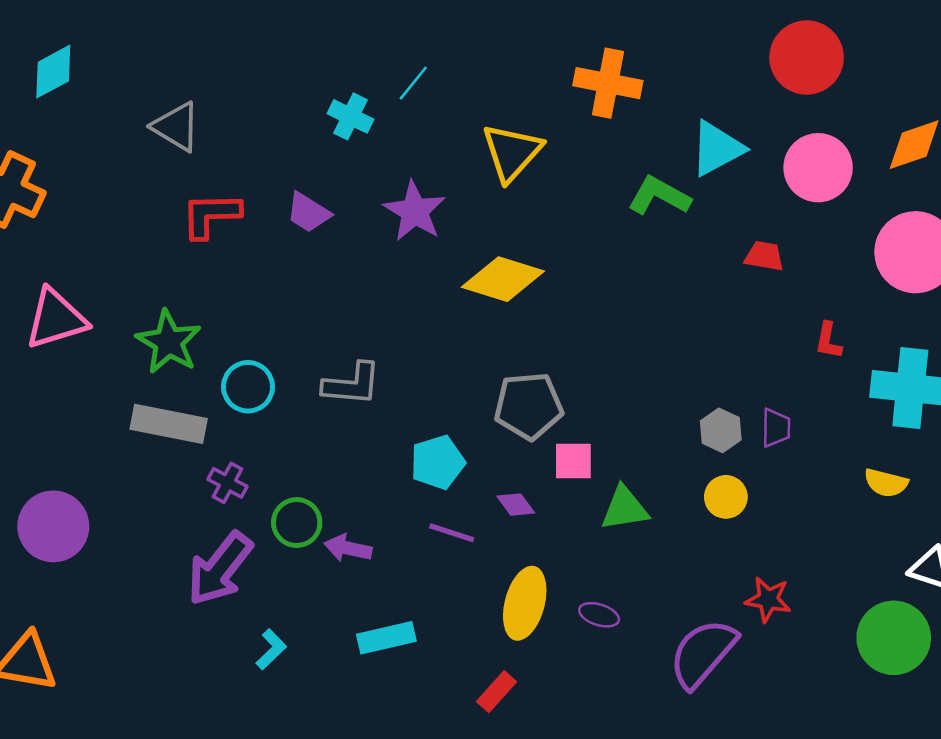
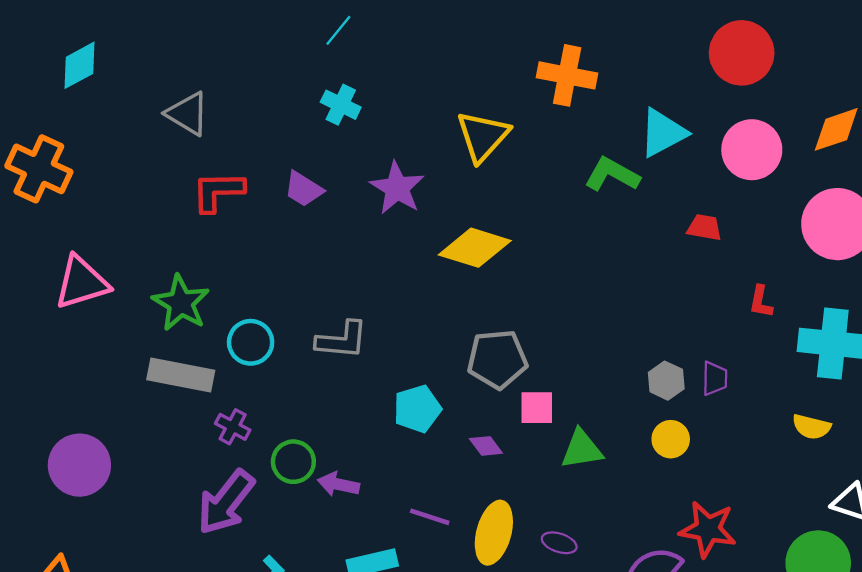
cyan line: (413, 83) -> (338, 30), moved
purple line: (452, 533) -> (430, 517), moved
red star: (768, 599) -> (708, 529), size x1.4

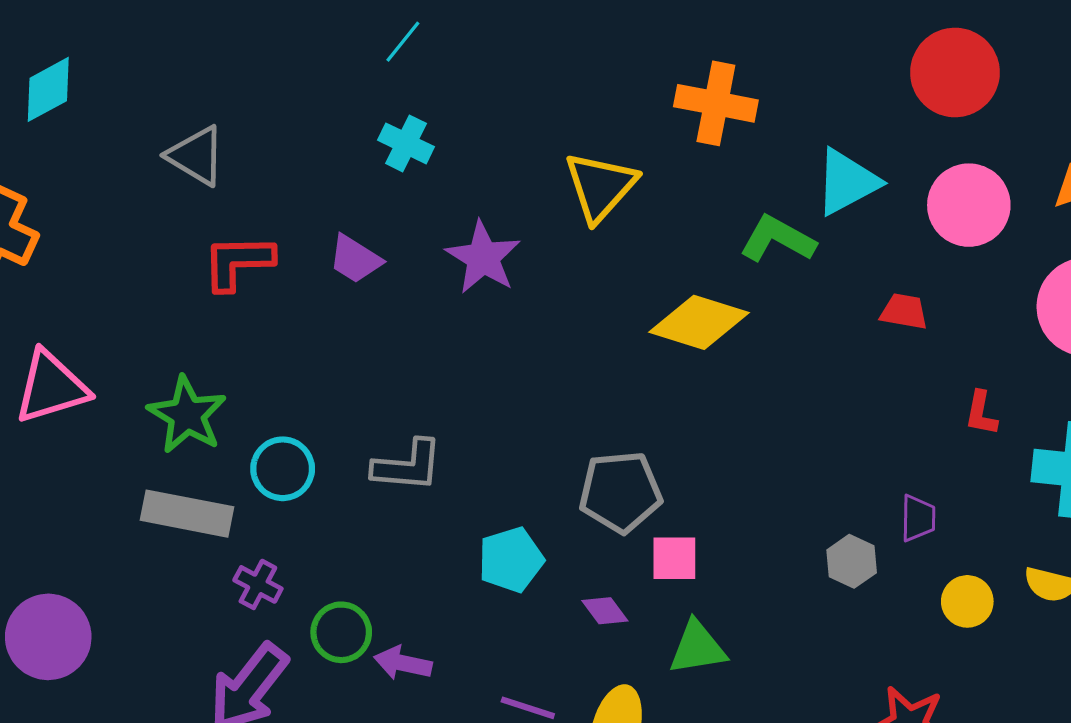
yellow diamond: (475, 248) -> (699, 322), moved
gray hexagon: (666, 381) -> (852, 561), moved
yellow circle: (671, 439) -> (967, 601), moved
green triangle: (582, 449) -> (697, 648), moved

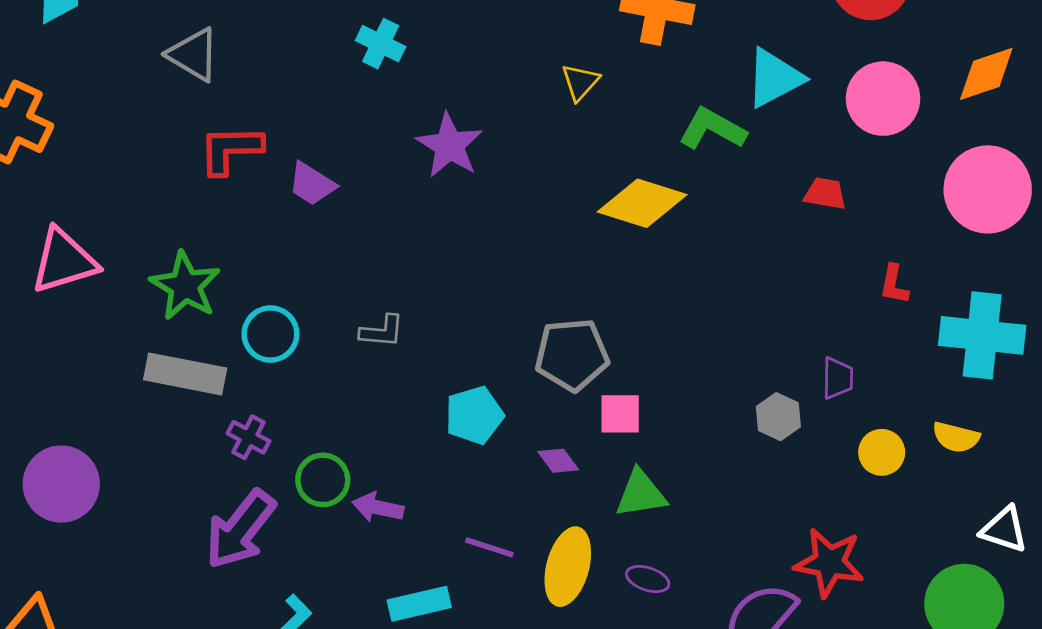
yellow triangle: (600, 187) -> (580, 82), moved, size x0.6
purple trapezoid: (355, 259) -> (312, 184), moved
gray L-shape: (408, 466) -> (382, 331), size x0.7

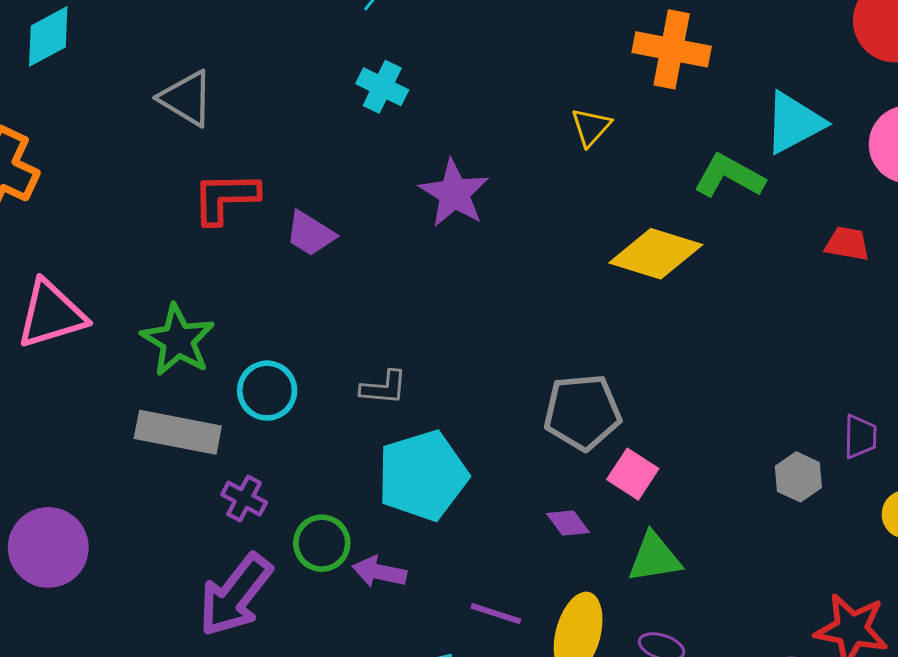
pink square: (620, 414) -> (633, 474), turned 33
cyan pentagon: (474, 415) -> (423, 475), moved, size x1.5

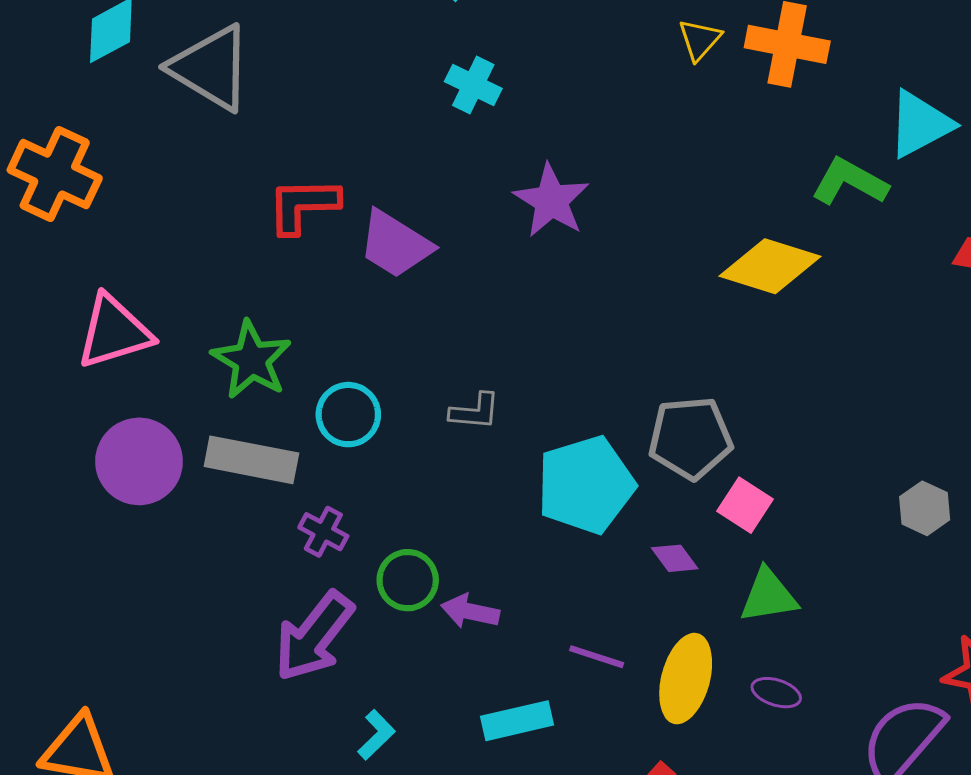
gray triangle: (186, 98) -> (211, 68), moved, size x1.4
yellow triangle: (591, 127) -> (700, 40), moved
purple trapezoid: (310, 234) -> (395, 244), size x1.4
cyan pentagon: (423, 475) -> (586, 485), moved
purple circle: (48, 547) -> (139, 461), moved

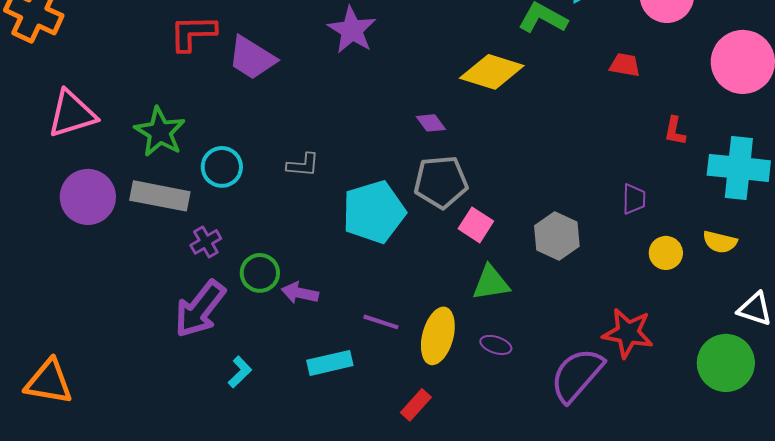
gray hexagon: (925, 508) -> (557, 236), moved, size x1.4
purple cross: (323, 532) -> (206, 242), turned 32
purple diamond: (675, 558) -> (431, 123), moved

